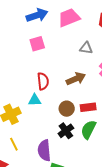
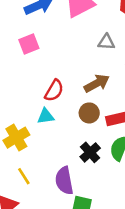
pink square: (37, 44) -> (29, 44), moved
red semicircle: (43, 81) -> (54, 91), turned 42
brown circle: (67, 109) -> (89, 113), moved

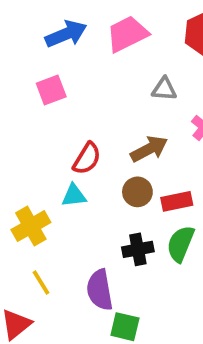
black cross: (90, 152) -> (138, 249), turned 30

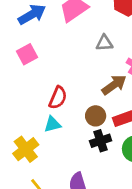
brown arrow: (149, 149) -> (114, 85), moved
black cross: (138, 249) -> (101, 141), moved

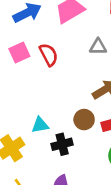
red semicircle: (58, 98) -> (49, 55), moved, turned -55
black cross: (101, 141) -> (62, 144), moved

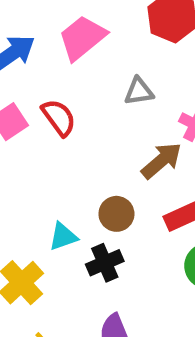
brown circle: (84, 120) -> (116, 214), moved

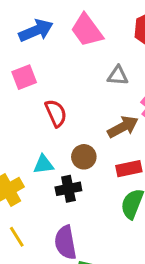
pink trapezoid: (82, 38) -> (87, 30), turned -99
red semicircle: (59, 117) -> (56, 113), moved

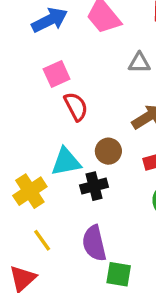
pink square: (24, 77) -> (57, 74), moved
cyan triangle: (44, 164) -> (66, 162), size x1.4

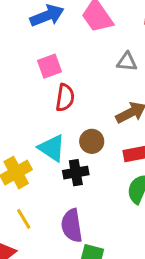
red semicircle: (76, 107) -> (65, 98), turned 32
cyan triangle: (66, 162) -> (52, 148), turned 40

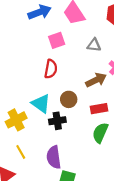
pink square: (50, 66) -> (57, 40), moved

